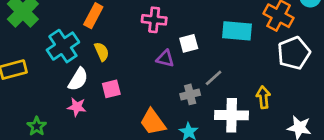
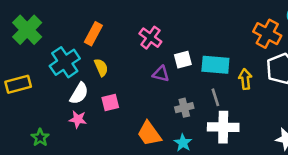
pink cross: (154, 20) -> (150, 38), turned 30
cyan rectangle: (237, 31) -> (215, 65), moved
gray line: (214, 78) -> (215, 97), moved, turned -66
yellow arrow: (263, 97) -> (245, 79), moved

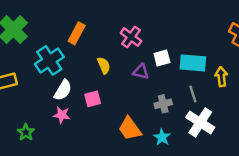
yellow semicircle: (101, 67) -> (104, 65), moved
white cross: (223, 127) -> (200, 122), turned 32

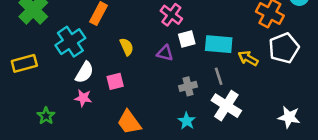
pink cross: (131, 37) -> (171, 15), moved
yellow arrow: (221, 77) -> (248, 58), turned -54
orange trapezoid: (130, 129) -> (129, 122), moved

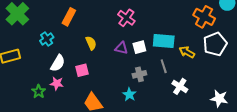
white square: (187, 39) -> (139, 47), moved
cyan cross: (70, 42) -> (47, 39), size x0.6
white cross: (226, 106) -> (180, 86), moved, size x0.7
green star: (46, 116) -> (39, 91), moved
cyan star: (187, 121) -> (129, 94), moved

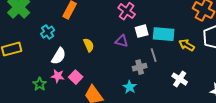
yellow semicircle: (91, 43) -> (89, 45), moved
white square: (139, 47) -> (142, 31), moved
gray line: (164, 66) -> (154, 55), moved
pink square: (82, 70) -> (76, 77), moved, turned -32

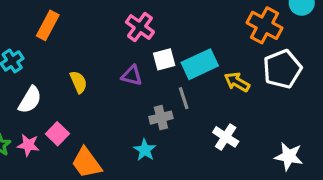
cyan rectangle: (164, 34) -> (200, 64), turned -30
pink star: (58, 76) -> (28, 145), moved

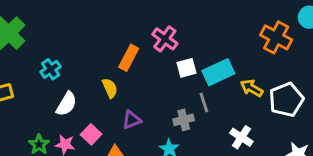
orange rectangle: (48, 25) -> (129, 58), moved
white pentagon: (282, 69) -> (286, 100), moved
purple triangle: (132, 76) -> (132, 120), moved, turned -36

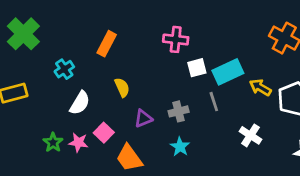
pink cross: (165, 39) -> (176, 39), turned -30
orange rectangle: (129, 58) -> (107, 44), moved
gray cross: (184, 120) -> (179, 111), moved

